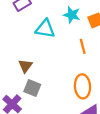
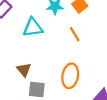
orange ellipse: (82, 86) -> (70, 76), moved, turned 30

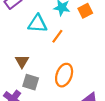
orange line: (75, 34) -> (57, 36), moved, turned 56

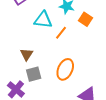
orange square: (85, 11) -> (85, 19), moved, turned -32
gray square: (31, 82) -> (34, 74), turned -35

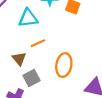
orange line: (61, 33) -> (38, 43), moved, turned 40

